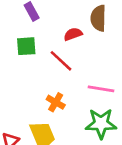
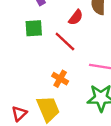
red semicircle: (73, 34) -> (76, 17), turned 147

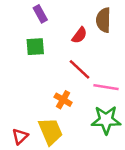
red line: (65, 41) -> (79, 69), moved

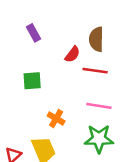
green square: (35, 47) -> (32, 81), moved
red line: (79, 69) -> (95, 71), moved, turned -35

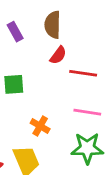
brown semicircle: (96, 39) -> (53, 25), moved

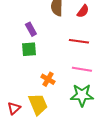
purple rectangle: (15, 32) -> (31, 29), moved
red semicircle: (58, 55) -> (83, 11), moved

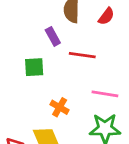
purple rectangle: (31, 29) -> (53, 36), moved
red line: (79, 41) -> (82, 55), moved

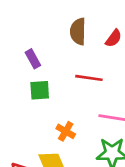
purple rectangle: (53, 36) -> (33, 59), moved

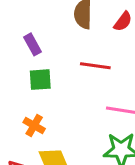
orange cross: (66, 131) -> (34, 126), moved

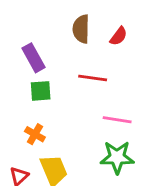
purple rectangle: (33, 44) -> (33, 58), size x1.4

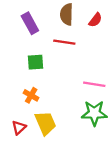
purple rectangle: (33, 58) -> (30, 23), moved
red line: (93, 78) -> (64, 42), moved

